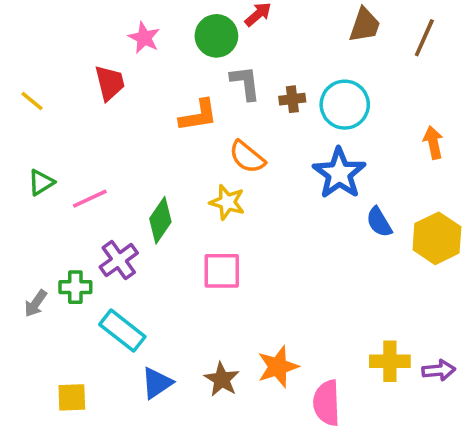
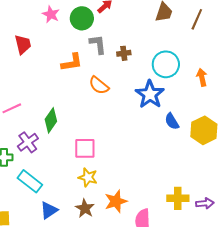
pink star: (144, 38) -> (51, 14), moved
cyan circle: (345, 105) -> (166, 64), moved
yellow star: (227, 202) -> (88, 177), moved

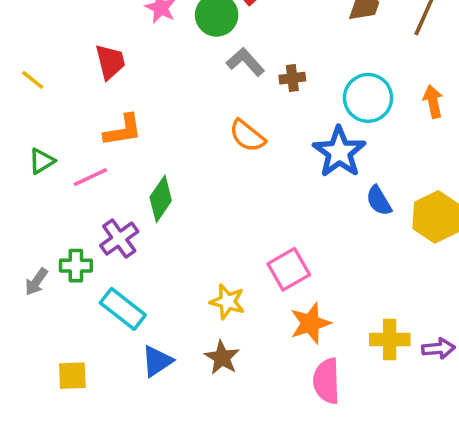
gray L-shape: (98, 44) -> (245, 62), turned -35
orange L-shape: (72, 62) -> (123, 130), moved
orange arrow: (202, 77) -> (433, 102), moved
pink square: (85, 148) -> (289, 269), moved, turned -30
orange star: (116, 201) -> (310, 323), moved

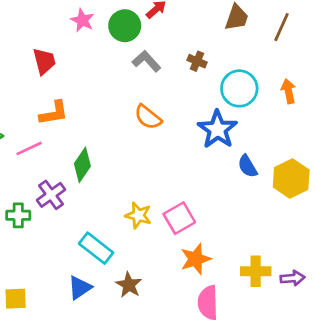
brown cross: (292, 78) -> (197, 61), moved, turned 30
yellow star: (227, 302) -> (138, 215), moved
cyan rectangle: (123, 309) -> (96, 248), moved

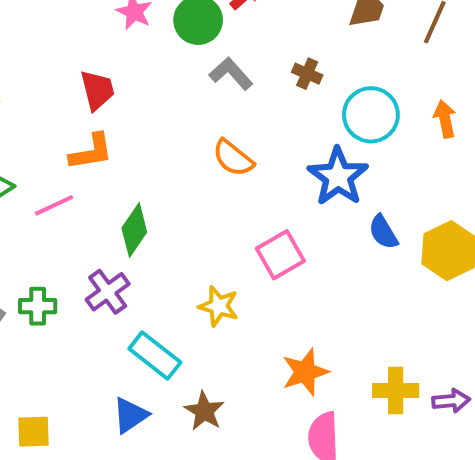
red trapezoid: (44, 61) -> (97, 90), moved
purple cross: (51, 195) -> (108, 292), moved
pink square: (179, 218) -> (280, 255), moved

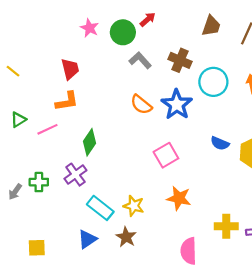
brown cross: (307, 74) -> (180, 60), size x1.5
blue star: (338, 177) -> (177, 105), moved
blue semicircle: (383, 232) -> (220, 143), turned -36
yellow star: (219, 306) -> (134, 206), moved
orange star: (305, 372) -> (179, 198), moved, turned 30

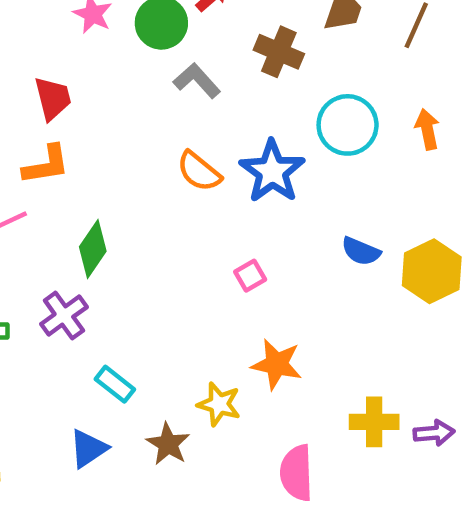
brown cross: (180, 60) -> (279, 52), moved
pink square: (166, 155) -> (250, 276), size x0.6
yellow star: (134, 206) -> (219, 404), moved
cyan rectangle: (100, 208) -> (115, 384), size x0.7

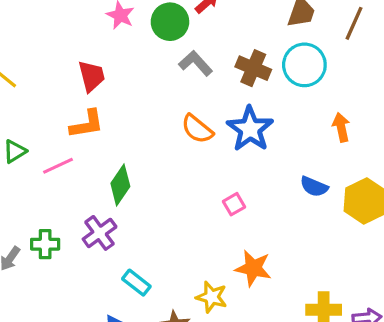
brown cross: (279, 52) -> (253, 68), moved
cyan circle: (348, 125) -> (304, 65), moved
orange arrow: (427, 129) -> (341, 127), moved

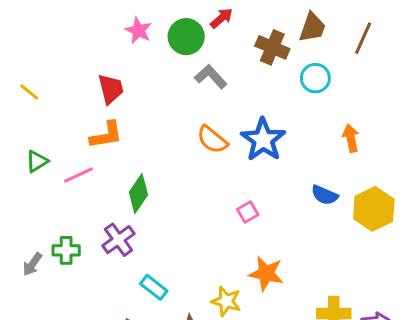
cyan circle: (304, 65) -> (315, 78), size x0.7
brown cross: (253, 68) -> (272, 47), moved

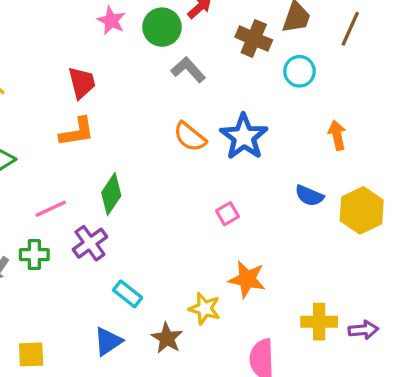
pink line: (78, 175) -> (51, 209), moved

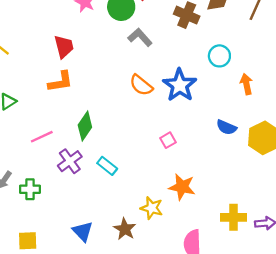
cyan circle: (299, 71) -> (219, 56), moved
green cross: (34, 255) -> (30, 189), moved
cyan rectangle: (128, 294) -> (107, 166), moved
blue triangle: (108, 341) -> (83, 231), turned -40

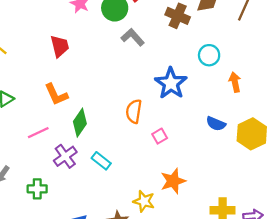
orange L-shape: (60, 82) -> (56, 94), moved, turned 75
orange semicircle: (141, 85) -> (134, 111), moved, turned 60
orange star: (182, 187) -> (173, 181), turned -30
green cross: (30, 189) -> (37, 189), moved

